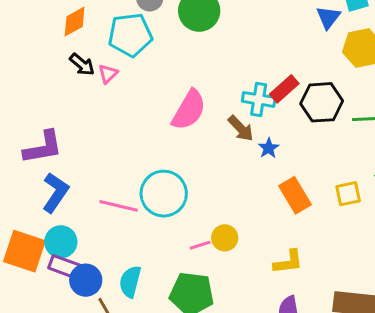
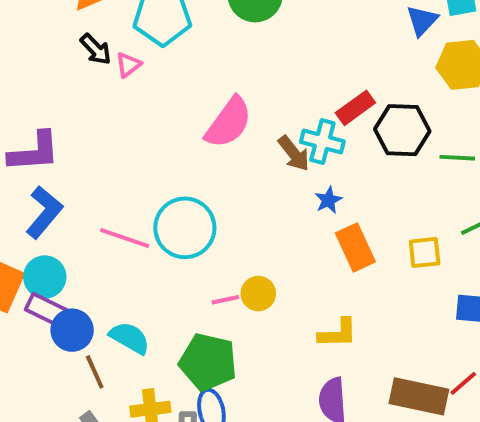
cyan cross: (259, 99) -> (322, 142), moved
blue star: (269, 148) -> (328, 200), moved
cyan semicircle: (130, 282) -> (130, 338), turned 100

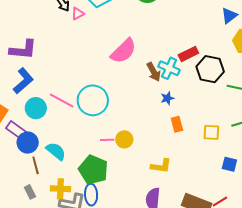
orange rectangle: (355, 247) -> (177, 124), size x0.7
cyan circle: (45, 277) -> (36, 108), moved

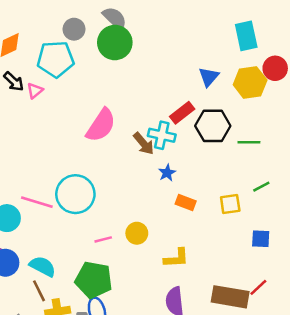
blue triangle: (229, 16) -> (209, 77), moved
orange rectangle: (177, 124) -> (186, 203), turned -42
yellow circle: (124, 139) -> (137, 233), moved
brown line: (36, 165) -> (39, 291), moved

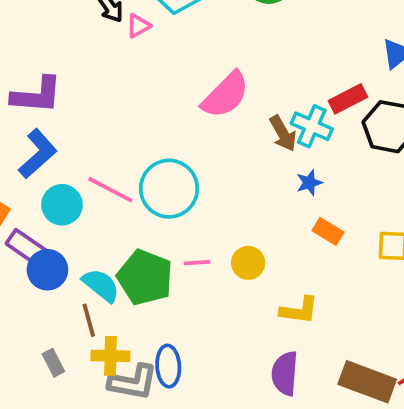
green pentagon: (94, 280) -> (145, 277), moved

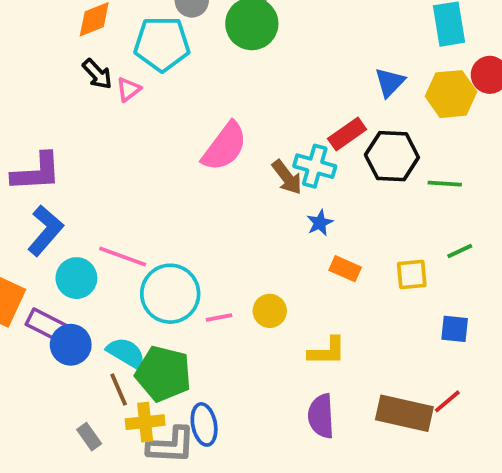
cyan circle: (169, 189) -> (170, 294), moved
green pentagon: (145, 277) -> (163, 374), moved

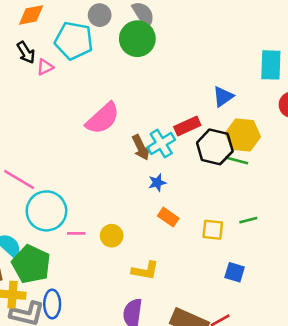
yellow hexagon: (451, 94) -> (243, 135), moved
cyan cross: (315, 166) -> (161, 144), turned 32
green line: (445, 184) -> (237, 160), moved

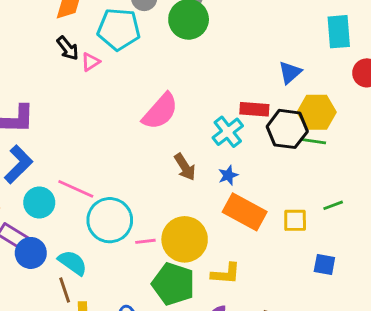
red rectangle: (187, 126) -> (254, 109), turned 35
brown arrow: (141, 147) -> (185, 167), moved
orange rectangle: (168, 217) -> (245, 212), size x1.8
yellow circle: (112, 236) -> (185, 239), size x1.8
green pentagon: (31, 264) -> (173, 284), moved

